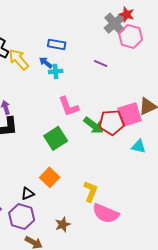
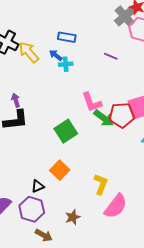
pink L-shape: (69, 106) -> (92, 102), moved
pink semicircle: (106, 213) -> (116, 206), turned -76

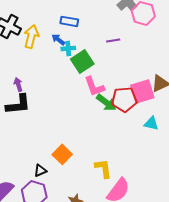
yellow arrow: (29, 52) -> (31, 36), turned 55
purple line: (111, 56) -> (113, 40), turned -32
green square: (66, 131) -> (82, 61), moved
yellow L-shape: (101, 184) -> (103, 168), turned -30

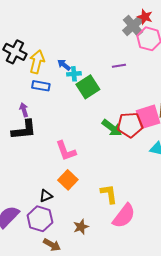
blue rectangle: (69, 21) -> (41, 86), moved
pink L-shape: (94, 86) -> (66, 151), moved

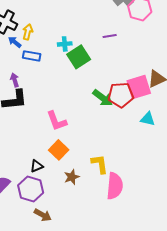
yellow arrow: (37, 62) -> (28, 32), size x0.7
blue arrow: (64, 65) -> (15, 42), moved
pink semicircle: (124, 216) -> (115, 186), turned -32
brown star: (81, 227) -> (72, 177), moved

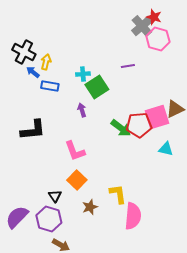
purple arrow: (15, 80) -> (82, 110), moved
black triangle: (37, 166) -> (55, 196), turned -40

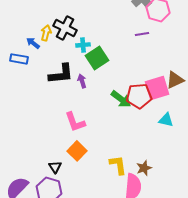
black cross: (24, 52) -> (65, 28), moved
purple line: (128, 66) -> (142, 34), moved
blue rectangle: (50, 86) -> (19, 59), moved
black L-shape: (33, 130) -> (61, 74), moved
brown star: (90, 207) -> (144, 168), moved

